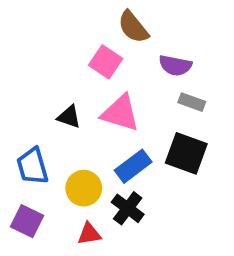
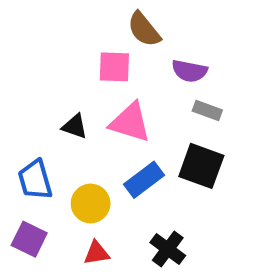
pink square: (106, 62) -> (114, 67), turned -32
black cross: (128, 208) -> (168, 249), moved

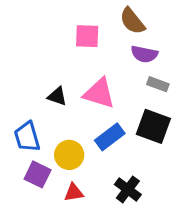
brown semicircle: (144, 29) -> (132, 21), moved
pink square: (114, 67) -> (87, 36), moved
purple square: (29, 239) -> (38, 174), moved

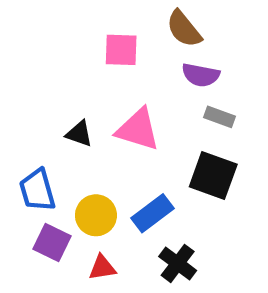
blue rectangle: (110, 137) -> (152, 213), moved

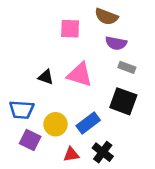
brown semicircle: (184, 29) -> (106, 17), turned -30
blue trapezoid: (37, 190) -> (22, 110), turned -70
red triangle: (102, 268) -> (71, 155), moved

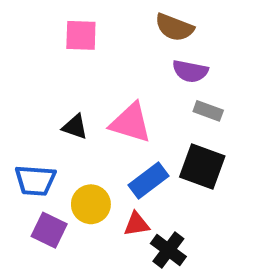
pink square: (70, 29) -> (81, 35), moved
blue rectangle: (88, 123) -> (149, 180), moved
red triangle: (71, 155) -> (137, 224), moved

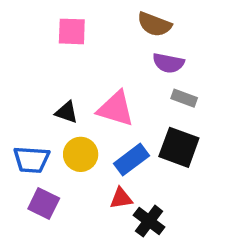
yellow circle: (91, 204) -> (81, 154), moved

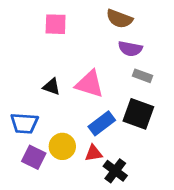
yellow circle: (81, 154) -> (62, 146), moved

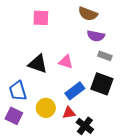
pink triangle: (89, 84) -> (66, 62), size x0.7
black triangle: (51, 87) -> (38, 64), size x1.5
blue trapezoid: (24, 123) -> (18, 91), turned 70
purple square: (34, 157) -> (14, 116), moved

